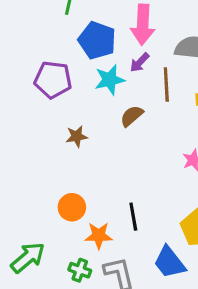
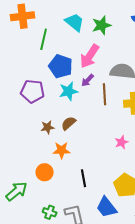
pink arrow: (143, 25) -> (90, 56), turned 30
brown semicircle: (132, 116) -> (69, 123), moved
orange star: (99, 236) -> (62, 150), moved
green arrow: (28, 258) -> (17, 191), moved

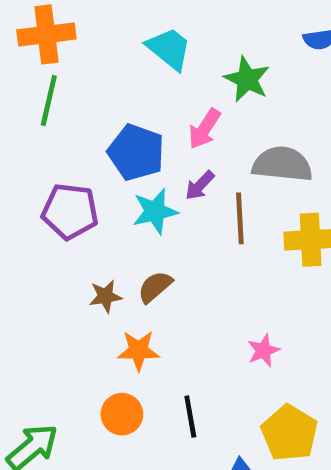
green star: (102, 25) -> (247, 79), moved, turned -30
green line: (44, 39) -> (49, 101), moved
pink arrow: (90, 56) -> (204, 129), size x0.7
pink star: (122, 142) -> (263, 350), moved
orange circle: (45, 172) -> (122, 414), moved

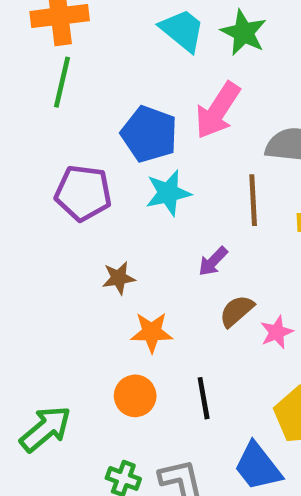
green star: (247, 79) -> (244, 33), moved
pink arrow: (204, 129) -> (218, 110), size x1.4
purple arrow: (200, 185) -> (213, 261), moved
brown semicircle: (155, 287) -> (237, 311), moved

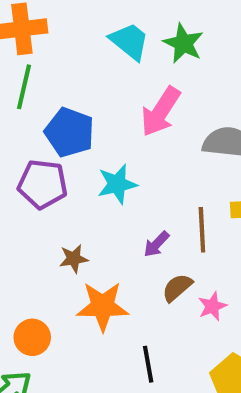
blue pentagon: (149, 134) -> (69, 132), moved
brown line: (253, 200) -> (202, 230), moved
orange star: (152, 332) -> (103, 306), size x1.4
orange circle: (135, 396) -> (32, 337), moved

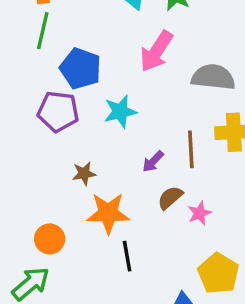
black line: (148, 364) -> (127, 256), moved

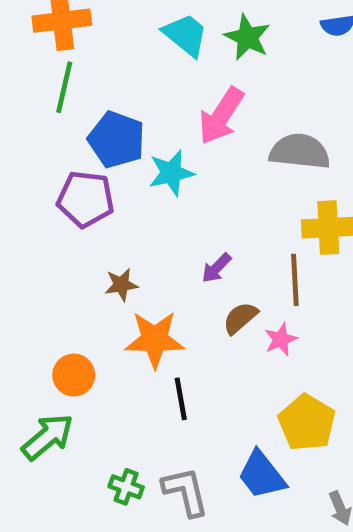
cyan star: (120, 112) -> (171, 173), moved
brown line: (191, 149) -> (295, 280), moved

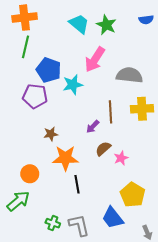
brown line: (295, 280) -> (111, 112), moved

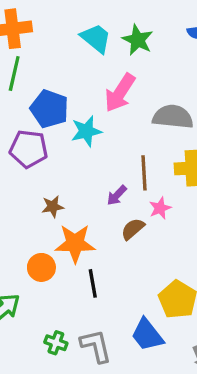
pink star: (121, 158) -> (160, 208), moved
orange circle: (30, 174) -> (41, 267), moved

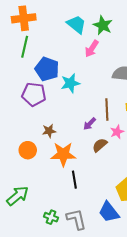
pink arrow: (120, 93) -> (92, 49), moved, size x0.7
orange circle: (41, 267) -> (28, 150), moved

